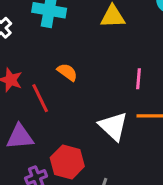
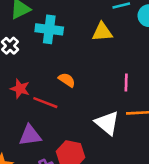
red line: (40, 98) -> (45, 103), turned -40

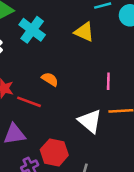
cyan cross: (49, 29) -> (32, 30), turned 30
yellow triangle: (102, 32) -> (84, 32), turned 30

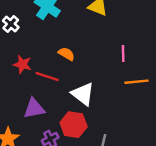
white triangle: (90, 121) -> (83, 94), moved

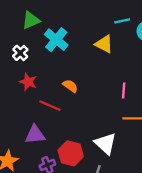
red star: (22, 64) -> (28, 82), moved
white triangle: (83, 94) -> (105, 143), moved

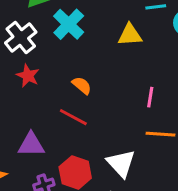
yellow triangle: (104, 44) -> (130, 35), turned -36
white cross: (20, 53) -> (21, 38), size x1.5
red line: (50, 106) -> (73, 117), moved

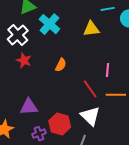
orange semicircle: (82, 85) -> (61, 65), turned 80
red line: (73, 117) -> (90, 89), moved, turned 30

